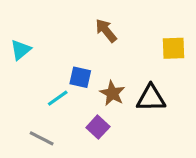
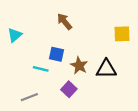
brown arrow: (106, 31) -> (64, 21), moved
cyan line: (58, 98) -> (41, 69), turned 49
gray line: (42, 138) -> (29, 97), turned -48

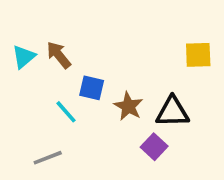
brown arrow: (64, 21) -> (59, 55), moved
cyan line: (41, 69) -> (66, 112), turned 35
purple square: (69, 89) -> (154, 147), moved

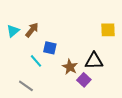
brown arrow: (59, 55) -> (32, 30), turned 77
brown star: (128, 106) -> (70, 67), moved
gray line: (48, 158) -> (26, 86), turned 56

